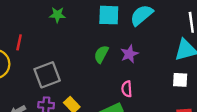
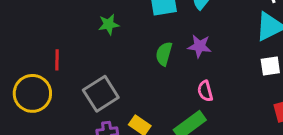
green star: (57, 15) -> (109, 24), moved
purple star: (129, 54) -> (199, 46), turned -30

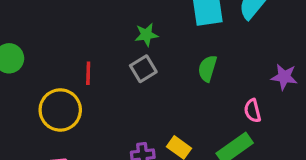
purple star: (199, 46) -> (284, 77), moved
gray square: (101, 94) -> (143, 69), moved, size x0.7

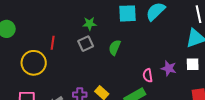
green semicircle: (207, 68) -> (115, 48), moved
purple star: (284, 77) -> (169, 68), moved

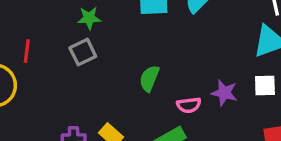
green semicircle: (115, 48) -> (149, 78), moved
pink semicircle: (148, 75) -> (189, 105), turned -88

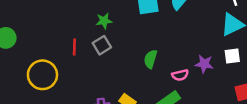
red line: (27, 51) -> (74, 47), moved

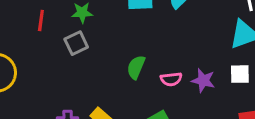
red line: (74, 47) -> (41, 20), moved
pink semicircle: (180, 75) -> (171, 79), moved

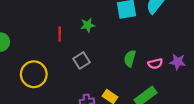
gray square: (76, 43) -> (82, 60), moved

